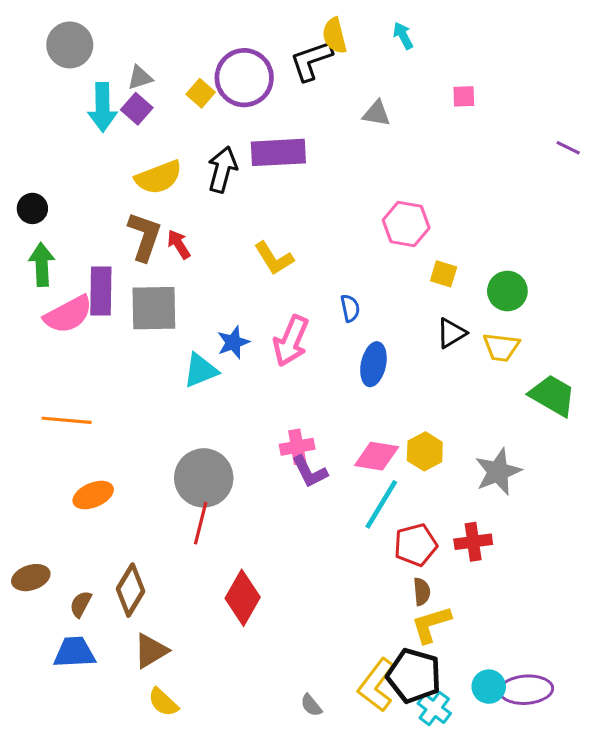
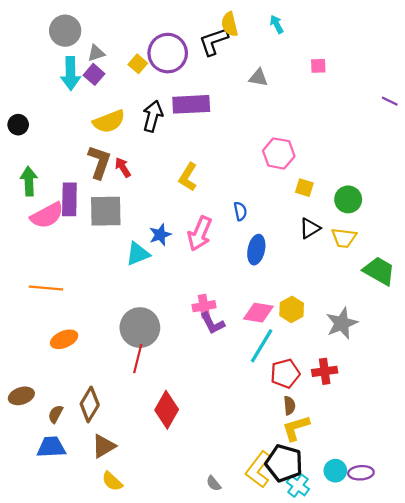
gray circle: (70, 45) -> (65, 31), moved
black circle: (32, 208) -> (18, 125), moved
yellow L-shape: (274, 258) -> (188, 177), turned 64
purple ellipse: (526, 690) -> (361, 473), size x0.7

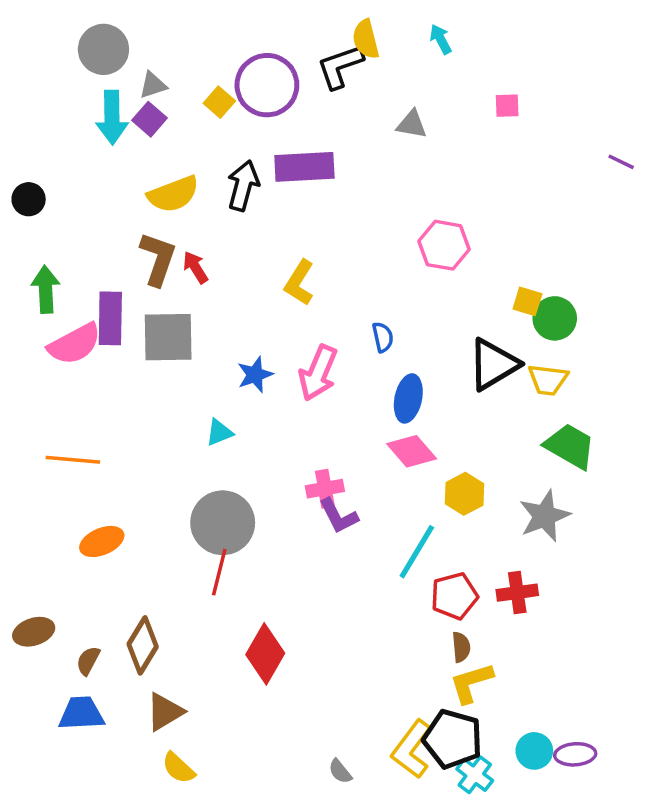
yellow square: (304, 188) -> (527, 301), moved
black triangle: (310, 228) -> (493, 364), size x1.6
cyan triangle: (138, 254) -> (219, 433), moved, size x0.7
green trapezoid: (379, 271) -> (570, 446), moved
pink diamond: (258, 313) -> (412, 451), moved, turned 40

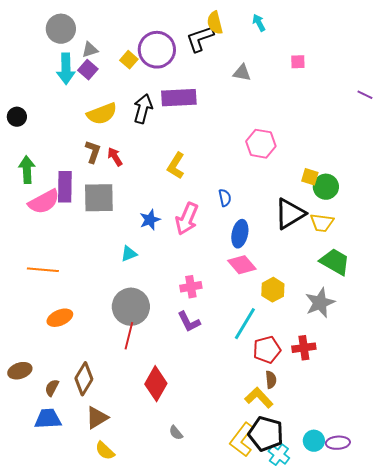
brown L-shape: (158, 259) -> (93, 152), size x0.7
purple L-shape: (338, 516) -> (189, 322), moved
yellow L-shape: (471, 683) -> (259, 398), moved, turned 64
gray semicircle: (340, 771) -> (176, 433), moved

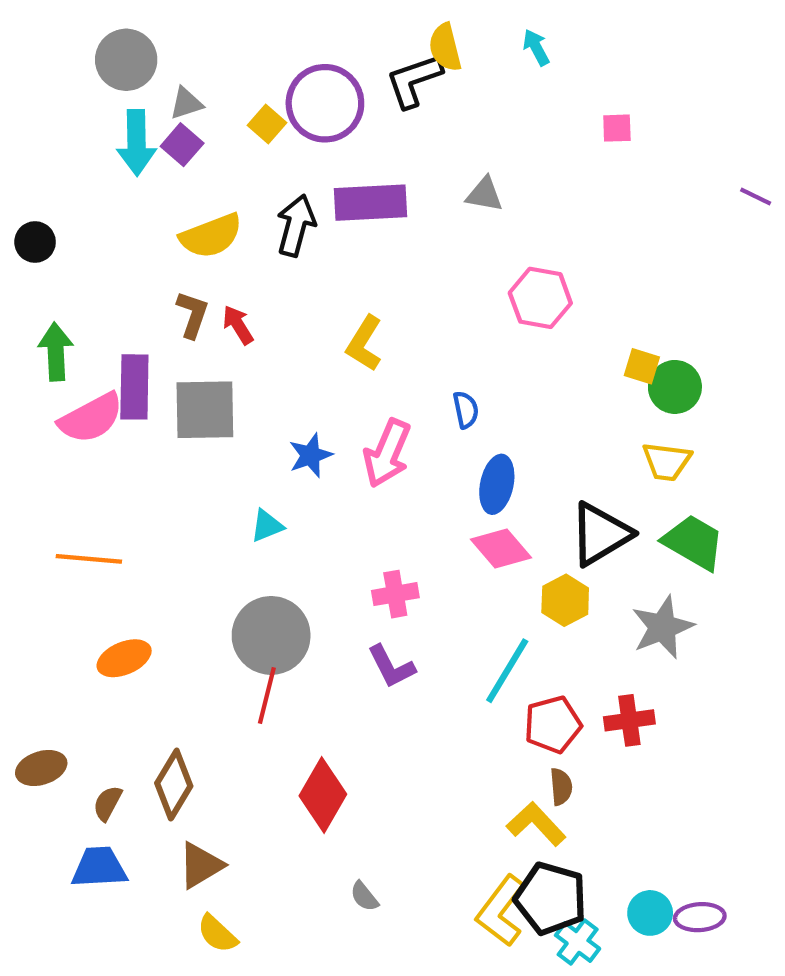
gray triangle: (242, 73) -> (484, 194), moved
black triangle: (290, 214) -> (600, 534), moved

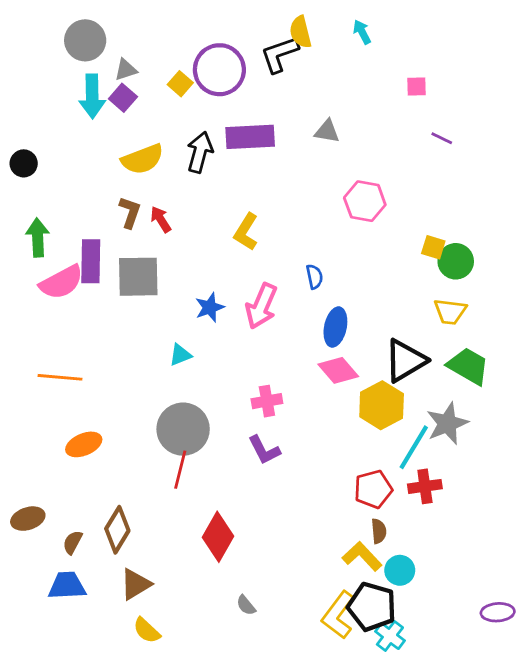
purple line: (756, 196) -> (442, 138), moved
yellow hexagon: (565, 600) -> (382, 405), size x1.4
cyan line: (507, 671) -> (414, 447), moved
cyan circle: (650, 913) -> (400, 570), moved
purple ellipse: (700, 917) -> (498, 612), moved

